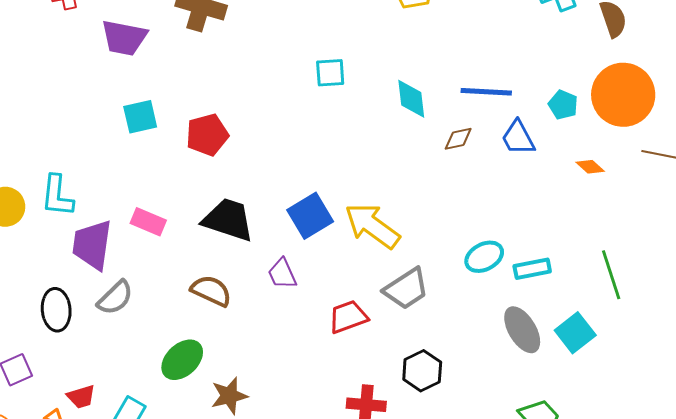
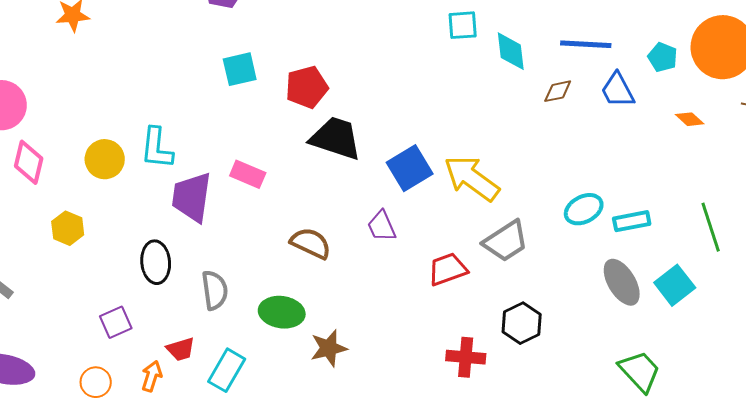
cyan square: (330, 73) -> (463, 25), moved
black trapezoid: (228, 220) -> (336, 138), moved
gray semicircle: (115, 298) -> (215, 290), moved, turned -54
green ellipse: (182, 360) -> (282, 312), turned 51

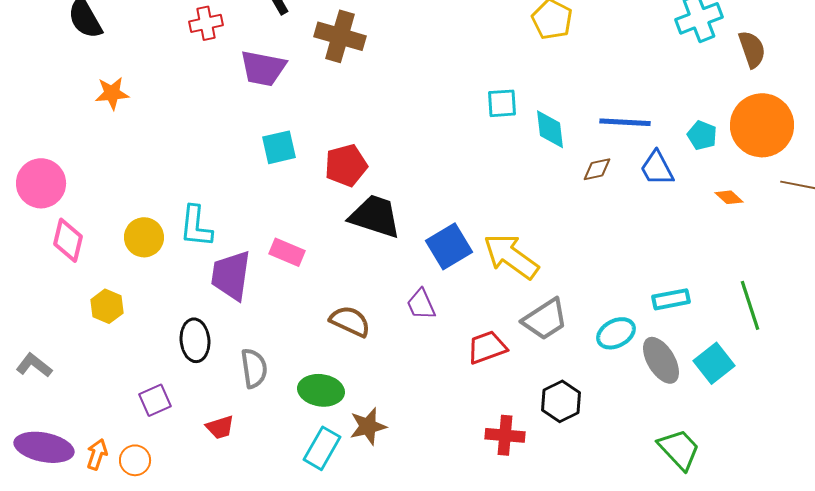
cyan ellipse: (584, 209) -> (616, 333), moved
cyan rectangle: (227, 370) -> (322, 448), moved
orange arrow: (152, 376) -> (97, 454), moved

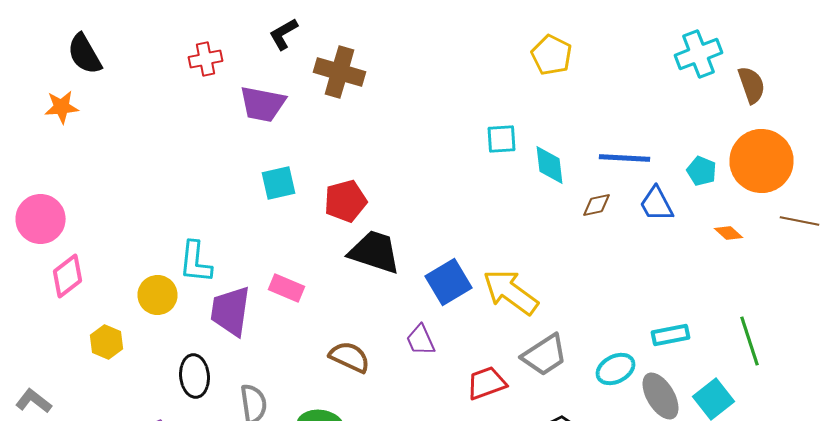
orange star: (112, 93) -> (62, 107), moved
yellow circle: (144, 237) -> (158, 295), moved
pink diamond: (68, 240) -> (68, 276), turned 39

